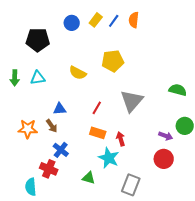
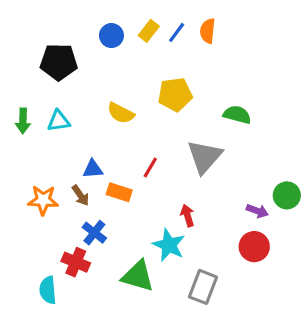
green semicircle: (178, 90) -> (237, 115), moved
orange rectangle: (98, 133) -> (119, 192), moved
green triangle: (89, 178) -> (138, 276), size x1.6

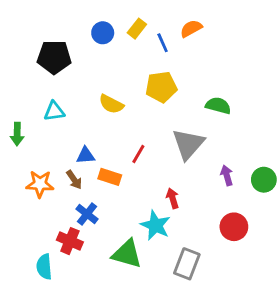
orange semicircle: (208, 31) -> (191, 29), turned 55
blue line: (177, 32) -> (163, 43), moved, turned -60
green arrow: (23, 121) -> (17, 134), moved
purple arrow: (257, 211) -> (227, 175), moved, turned -126

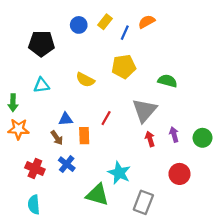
blue line: (163, 43) -> (125, 33), turned 48
orange rectangle: (110, 177) -> (84, 136), turned 70
orange star: (40, 184) -> (18, 129), moved
red arrow: (173, 198) -> (150, 139), moved
red cross: (70, 241) -> (35, 168), moved

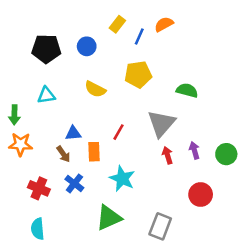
blue circle: (79, 25) -> (87, 46), moved
cyan star: (119, 173) -> (122, 179), moved
green triangle: (97, 195) -> (109, 218), turned -40

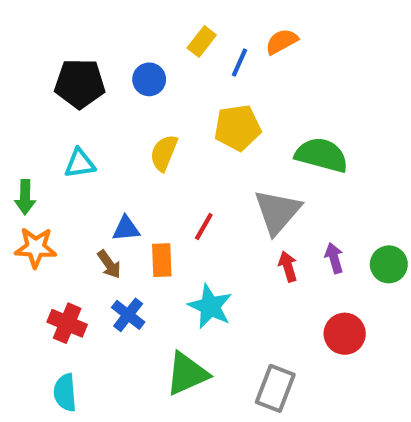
yellow semicircle: (95, 89) -> (164, 153), turned 85
green semicircle: (187, 90) -> (322, 155), size x1.4

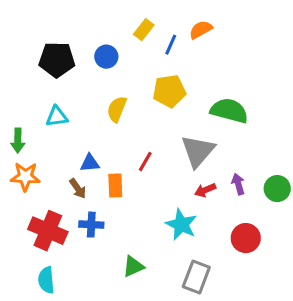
red arrow: (288, 266) -> (205, 190), turned -96
cyan star: (210, 306) -> (181, 225), moved
blue cross: (128, 315) -> (91, 225), turned -35
red cross: (67, 323) -> (48, 231), size x1.4
green triangle: (187, 374) -> (133, 267), size x0.7

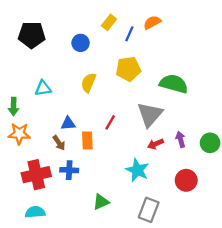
black pentagon: (57, 60) -> (32, 35), moved
red cross: (48, 231) -> (36, 175), turned -36
cyan semicircle: (46, 280) -> (35, 212), turned 90

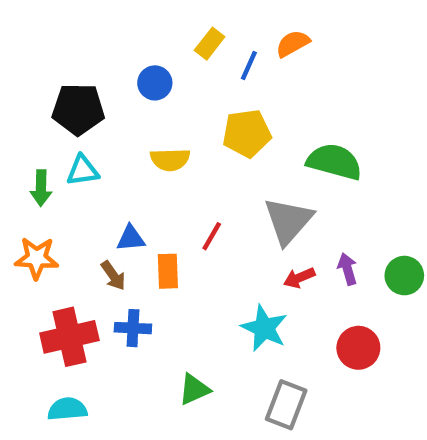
black pentagon: (32, 35) -> (78, 109), moved
yellow semicircle: (88, 83) -> (170, 160), turned -114
green arrow: (14, 106) -> (41, 188), moved

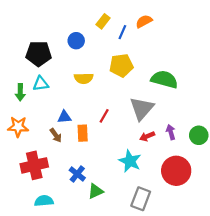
blue cross: (133, 328) -> (77, 174), moved, turned 35
red circle: (358, 348) -> (176, 171), size x1.4
cyan semicircle: (67, 409) -> (44, 201), moved

